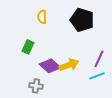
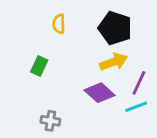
yellow arrow: (69, 65) -> (114, 62), moved
purple diamond: (50, 66) -> (100, 93), moved

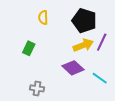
purple line: (139, 83) -> (102, 42), moved
cyan line: (136, 107) -> (100, 78), turned 56

